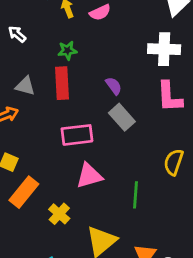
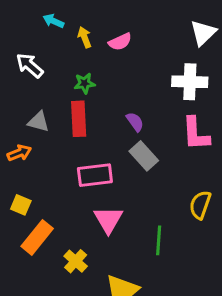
white arrow: (17, 34) -> (30, 65), size x1.4
pink triangle: (89, 176) -> (108, 220), turned -44

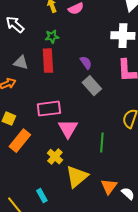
pink rectangle: (95, 175) -> (49, 109), moved
yellow cross: (76, 261) -> (55, 157), moved

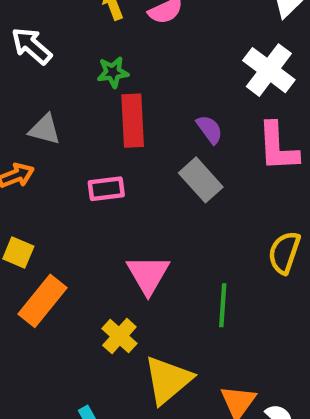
white cross: (123, 36) -> (269, 70), turned 35
red rectangle: (48, 61) -> (133, 121), moved
purple semicircle: (86, 63) -> (210, 129), moved
pink rectangle: (49, 109) -> (106, 189), moved, size x0.7

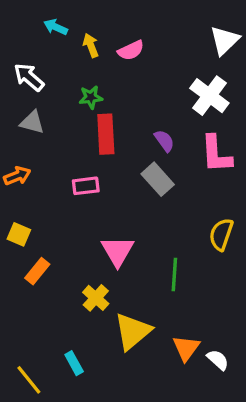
gray triangle: (45, 129) -> (32, 122), moved
orange rectangle: (43, 301) -> (37, 271), size x0.7

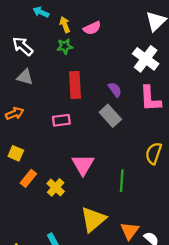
green star: (91, 97) -> (65, 46), moved
yellow cross: (96, 298) -> (56, 187), moved

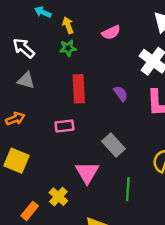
pink semicircle: (92, 28) -> (111, 33), moved
gray rectangle: (110, 116) -> (113, 145), moved
yellow square: (16, 153) -> (16, 161), size x1.5
orange rectangle: (28, 178) -> (30, 211), moved

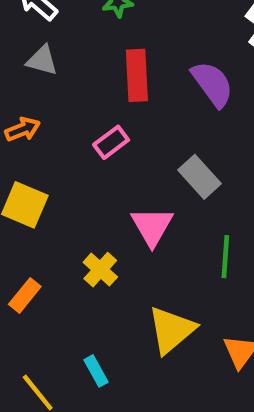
purple semicircle: (121, 94) -> (212, 84), size x1.6
pink rectangle: (64, 126) -> (111, 142), turned -30
orange rectangle: (30, 211) -> (25, 295), moved

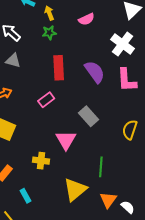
green line: (225, 257) -> (101, 167), moved
yellow cross: (100, 270) -> (41, 161), turned -35
cyan rectangle: (96, 371) -> (26, 196), moved

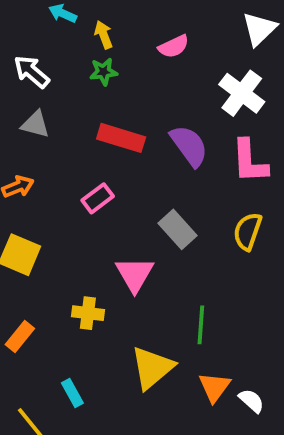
red rectangle: (59, 68) -> (121, 138), turned -70
yellow semicircle: (130, 130) -> (248, 231), moved
cyan rectangle: (26, 196) -> (72, 393), moved

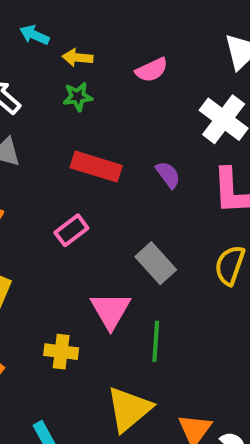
yellow arrow: (104, 35) -> (78, 58), turned -64
purple semicircle: (189, 146) -> (168, 175), size x0.6
green line: (201, 325) -> (156, 341), moved

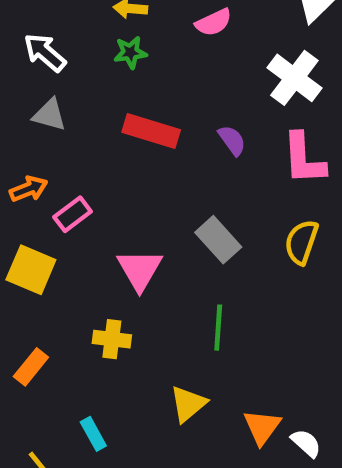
pink rectangle: (71, 230) -> (73, 214), moved
pink triangle: (111, 310) -> (140, 270), moved
yellow triangle: (129, 409) -> (188, 404), size x0.7

